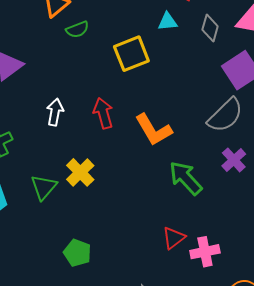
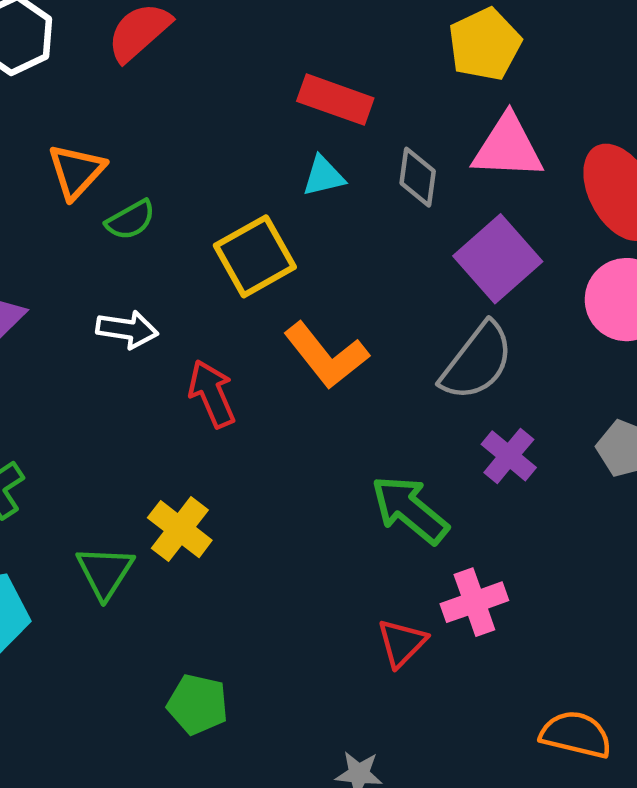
white arrow: (55, 112) -> (127, 329), moved, turned 96
orange L-shape: (153, 130) -> (326, 356), moved
pink cross: (205, 252) -> (474, 602), moved

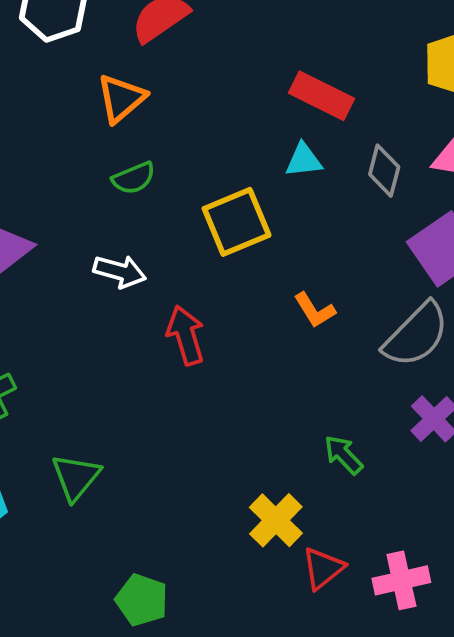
orange triangle: (76, 171) -> (121, 98), moved
orange L-shape: (326, 356) -> (315, 310), moved, size x0.6
green arrow: (410, 510) -> (343, 455), size x0.6
yellow cross: (180, 529) -> (276, 520), moved
pink cross: (474, 602) -> (401, 580), moved

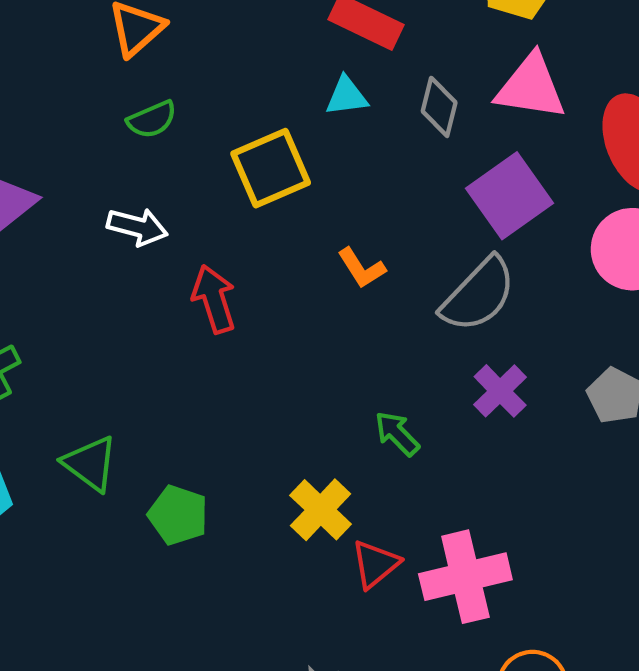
green triangle: (76, 477) -> (90, 463), turned -32
pink cross: (401, 580) -> (465, 577), size x1.4
green pentagon: (142, 600) -> (178, 515), moved

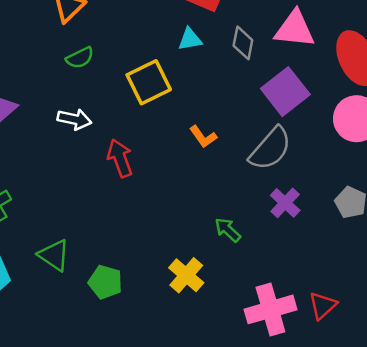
red triangle: (375, 564) -> (323, 306), moved

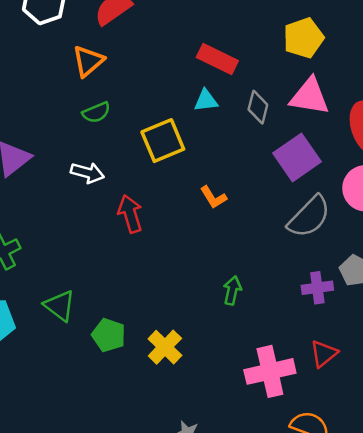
gray semicircle: (270, 149) -> (309, 217), moved
purple cross: (285, 203) -> (317, 288), moved, turned 36
green arrow: (228, 230) -> (232, 291), turned 56
yellow cross: (186, 275) -> (165, 347), moved
red triangle: (323, 306) -> (324, 354), moved

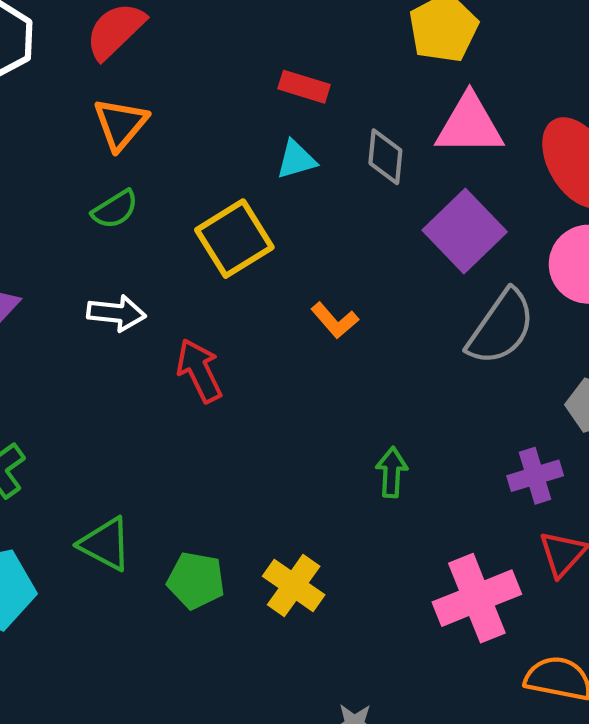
red rectangle: (217, 59) -> (304, 87), size x0.7
orange triangle: (88, 61) -> (120, 124), moved
purple cross: (317, 288) -> (535, 476), moved

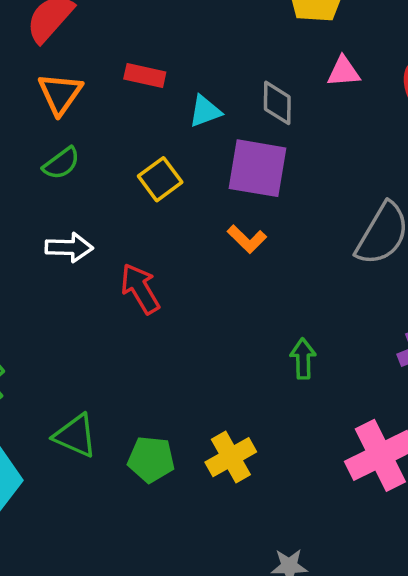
red rectangle: (304, 87) -> (145, 75), moved
pink triangle: (469, 125) -> (343, 72), size x0.6
purple square: (465, 231) -> (257, 168), moved, turned -32
yellow square: (234, 239) -> (160, 179), size x0.7
yellow cross: (294, 586) -> (231, 457), turned 30

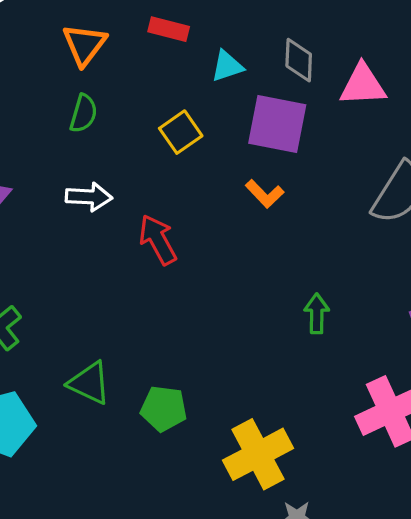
pink triangle: (343, 72) -> (363, 85), moved, size x1.4
green semicircle: (61, 163) -> (84, 113), turned -39
yellow cross: (231, 457) -> (258, 454), moved, size x1.4

